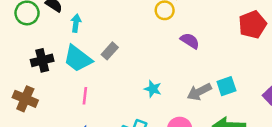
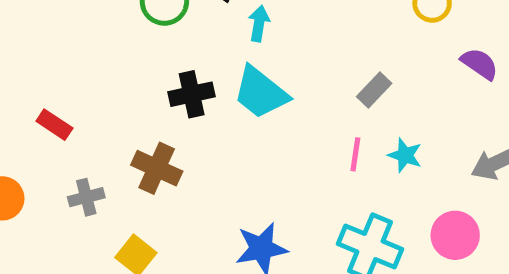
gray rectangle: (110, 51) -> (374, 90), moved
pink line: (85, 96) -> (355, 154), moved

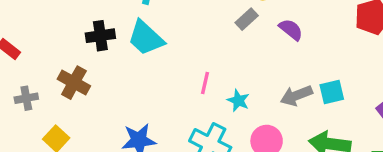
gray rectangle: (374, 90) -> (247, 19), moved
cyan star: (405, 155) -> (238, 101), moved

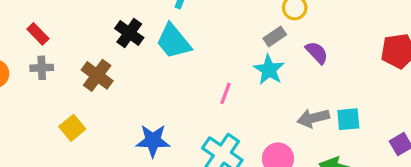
black cross: (100, 36) -> (129, 33), turned 36
gray cross: (26, 98) -> (42, 68), moved
cyan star: (238, 101) -> (269, 70), moved, size x1.4

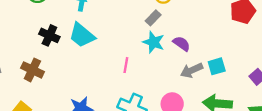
purple semicircle: (317, 53) -> (182, 44), moved

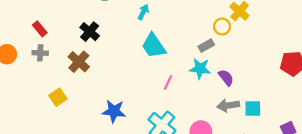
black cross: (49, 35) -> (90, 32), moved
cyan trapezoid: (82, 35) -> (154, 46), moved
cyan star: (154, 42) -> (200, 69), turned -30

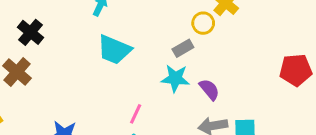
cyan trapezoid: (154, 46) -> (114, 50), turned -32
pink line: (168, 83) -> (136, 114), moved

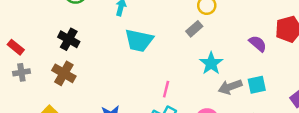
cyan star: (175, 78) -> (211, 63), moved, turned -30
purple semicircle: (209, 90) -> (258, 44), moved

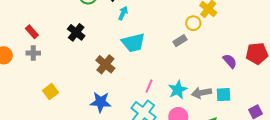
cyan trapezoid: (139, 40) -> (133, 43), turned -35
cyan star: (211, 63) -> (178, 90), moved
brown cross: (64, 73) -> (105, 64), moved

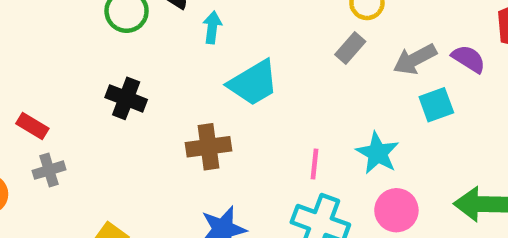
brown cross: (105, 64) -> (208, 147), turned -30
gray arrow: (202, 93) -> (415, 59), moved
cyan square: (223, 95) -> (436, 105), moved

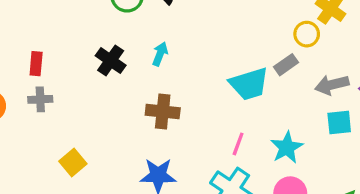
cyan arrow: (212, 27) -> (160, 54), moved
cyan trapezoid: (253, 83) -> (249, 84), moved
red rectangle: (32, 126) -> (36, 64), turned 50

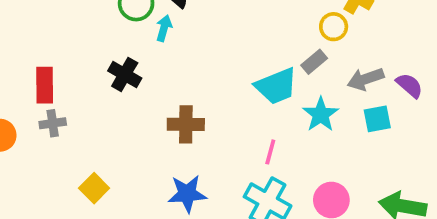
cyan arrow: (160, 54) -> (164, 28), moved
red rectangle: (36, 64) -> (45, 85), size x1.4
cyan star: (287, 147) -> (321, 114), moved

